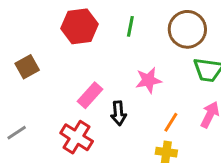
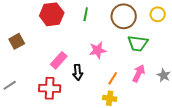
red cross: (77, 137) -> (50, 88), turned -30

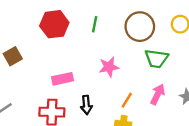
pink rectangle: (59, 60) -> (63, 79), turned 36
black arrow: (78, 72) -> (86, 105), moved

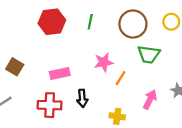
brown square: (13, 56) -> (15, 67), moved, turned -30
pink arrow: (158, 94) -> (150, 99), moved
orange line: (127, 100) -> (121, 78), moved

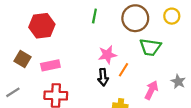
red hexagon: (52, 22) -> (42, 26), moved
pink rectangle: (60, 74) -> (50, 65), moved
black arrow: (82, 98) -> (103, 77), moved

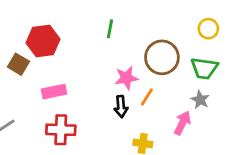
brown circle: (135, 18) -> (162, 57), moved
green trapezoid: (150, 47) -> (204, 68), moved
brown square: (23, 59) -> (18, 64), moved
gray star: (178, 82) -> (200, 100), moved

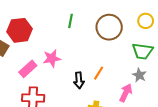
brown circle: (162, 57) -> (109, 27), moved
pink star: (126, 78) -> (52, 58), moved
pink rectangle: (54, 92) -> (28, 69), turned -30

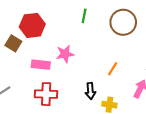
pink rectangle: (28, 69) -> (41, 65), turned 48
black arrow: (79, 80) -> (90, 91), moved

